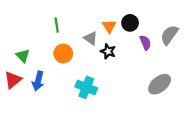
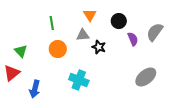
orange triangle: (109, 26) -> (90, 15), moved
gray triangle: (91, 38) -> (83, 35), turned -40
blue arrow: (38, 81) -> (35, 89), moved

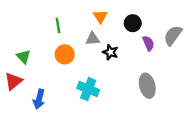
gray ellipse: (146, 77) -> (147, 86), moved, turned -65

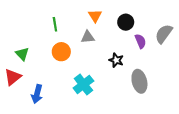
black star: (110, 52) -> (116, 60), moved
cyan cross: (88, 89) -> (83, 84), turned 30

